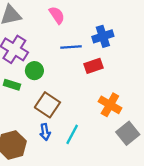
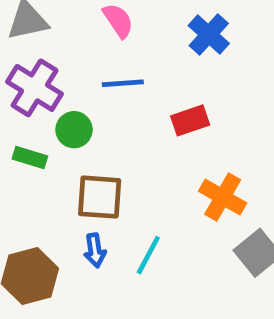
blue cross: (103, 36) -> (209, 34), moved, turned -30
blue line: (71, 47) -> (123, 83), moved
brown square: (47, 105) -> (100, 197), turned -30

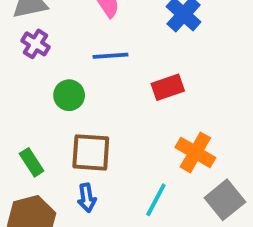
purple cross: (35, 88) -> (36, 44), moved, size x0.6
green rectangle: (30, 158) -> (32, 162), moved, turned 40
cyan line: (148, 255) -> (156, 200), moved

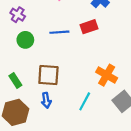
blue line: (111, 56) -> (59, 32), moved
red rectangle: (168, 87) -> (89, 27), moved
green circle: (69, 95) -> (25, 40), moved

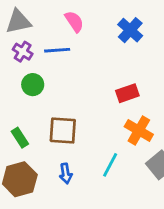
red rectangle: (89, 27) -> (127, 93), moved
blue line: (59, 32) -> (57, 50), moved
blue arrow: (46, 100) -> (66, 174), moved

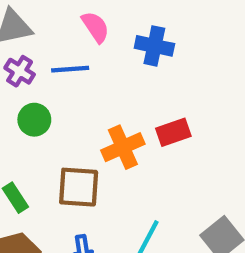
blue cross: (130, 30) -> (154, 46), moved, turned -30
orange cross: (139, 130) -> (123, 147), moved, turned 36

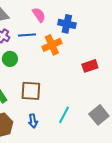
red rectangle: (173, 132) -> (90, 66), moved
orange cross: (123, 147) -> (52, 45), moved

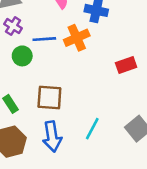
blue line: (27, 35) -> (44, 39), moved
blue arrow: (33, 121) -> (52, 136), size x1.6

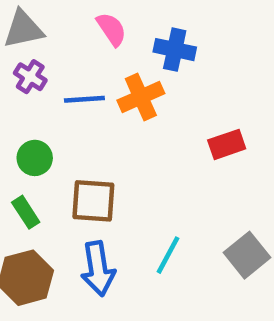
green circle: (22, 56) -> (35, 158), moved

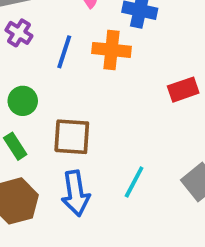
orange cross: (141, 97) -> (111, 50), turned 30
blue line: (84, 99) -> (64, 52), turned -68

